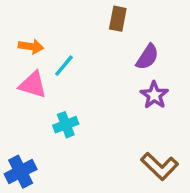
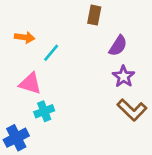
pink triangle: (33, 85) -> (30, 83), moved
cyan cross: (66, 125) -> (44, 111), moved
brown L-shape: (160, 166) -> (132, 110), moved

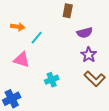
purple semicircle: (118, 46) -> (85, 33), turned 42
cyan cross: (44, 111) -> (52, 80), moved

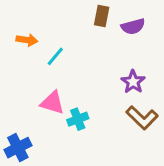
purple semicircle: (85, 33) -> (133, 27), moved
pink triangle: (22, 60) -> (52, 103), moved

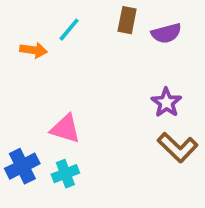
cyan line: (55, 56) -> (69, 30), moved
cyan cross: (78, 119) -> (65, 174), moved
blue cross: (18, 148) -> (22, 166), moved

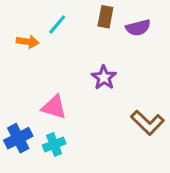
purple star: (166, 103) -> (104, 77), moved

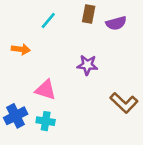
orange arrow: (28, 42) -> (21, 49), moved
purple star: (104, 77) -> (87, 65), turned -30
cyan cross: (54, 144) -> (46, 121), turned 30

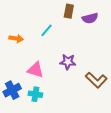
cyan line: (48, 21) -> (47, 30), moved
purple star: (87, 65) -> (68, 62), moved

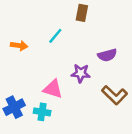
purple semicircle: (90, 18) -> (107, 55), moved
pink triangle: (35, 70) -> (53, 89), moved

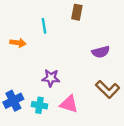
cyan line: (55, 36) -> (44, 26), moved, turned -49
purple star: (81, 73) -> (51, 78), moved
pink triangle: (53, 89) -> (69, 104), moved

